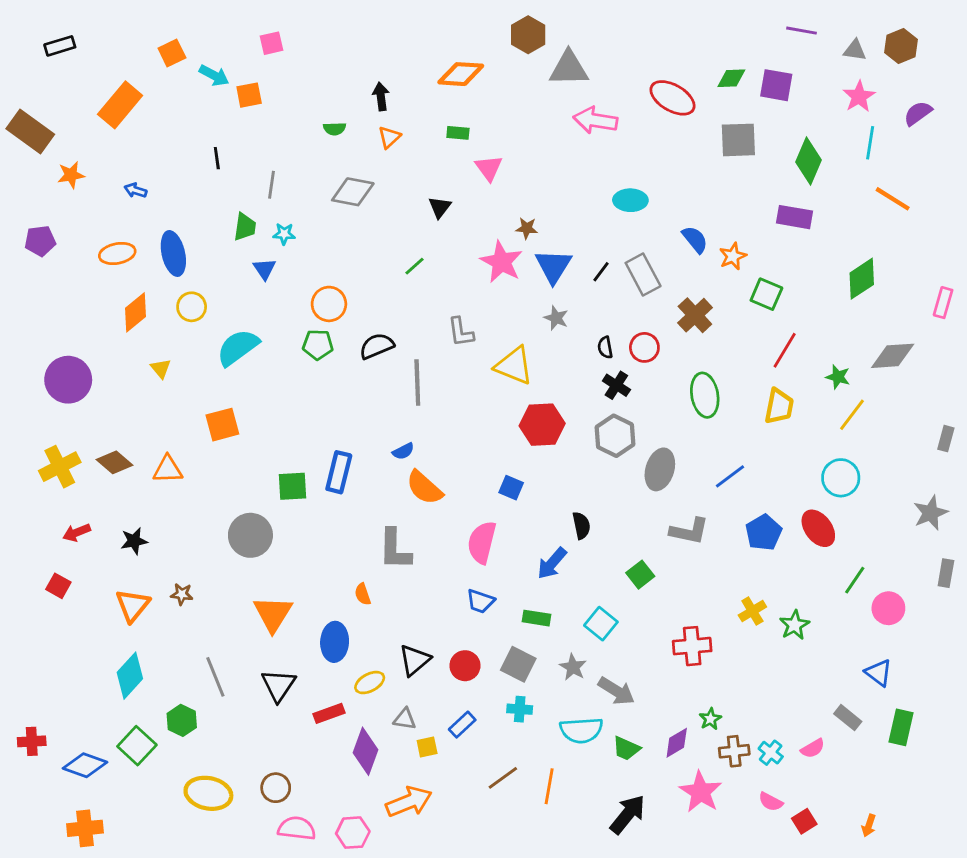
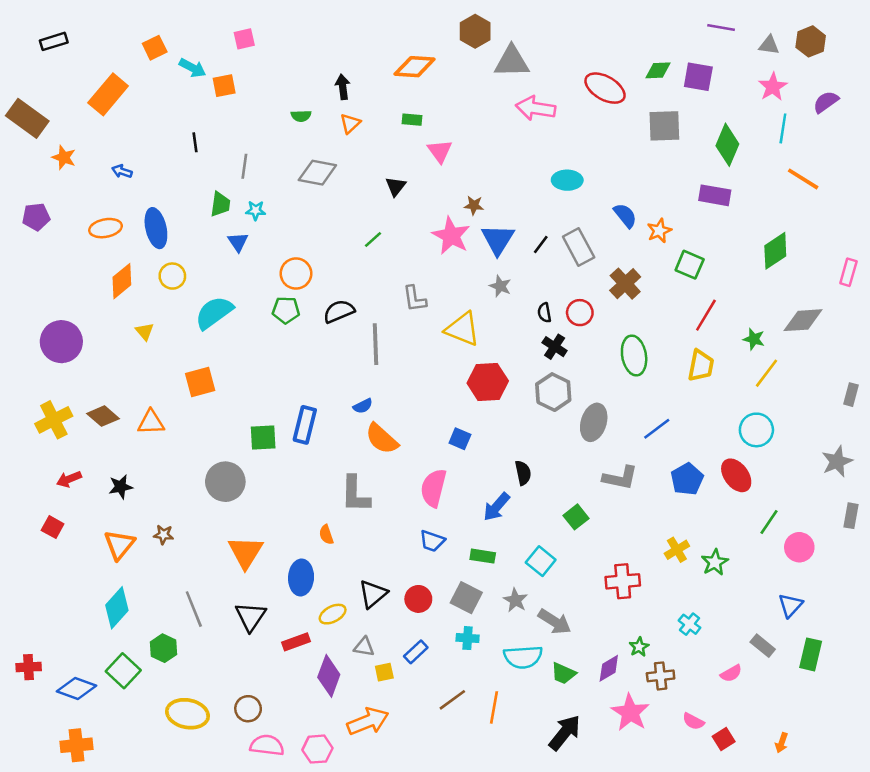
orange star: (71, 175) -> (64, 157), turned 30
blue triangle: (879, 673) -> (790, 605), turned 36
cyan cross: (771, 753) -> (690, 624), moved

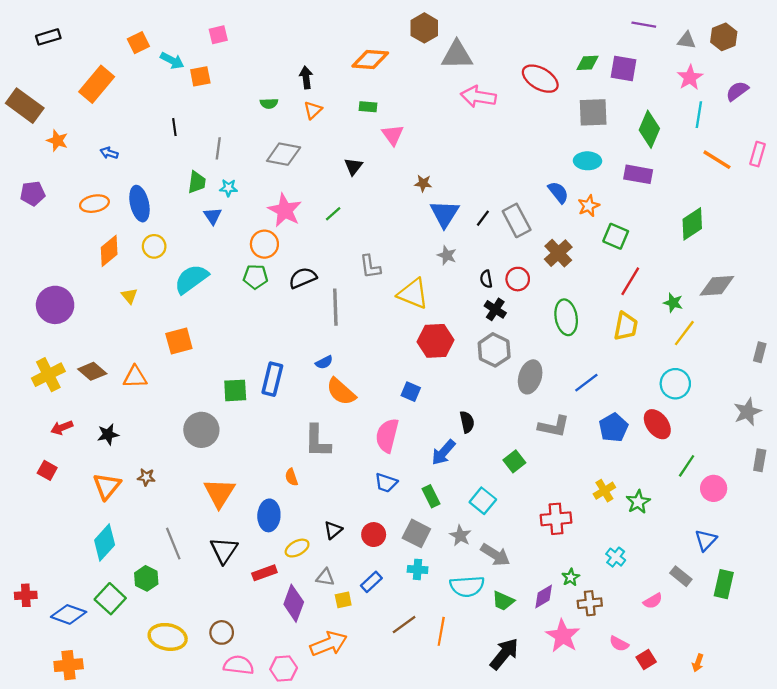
cyan ellipse: (567, 180) -> (588, 161), moved
pink star: (451, 236) -> (285, 210), moved
pink rectangle: (848, 272) -> (757, 154), moved
green rectangle: (483, 556) -> (431, 496), turned 55
black triangle: (373, 594) -> (333, 530), size x0.7

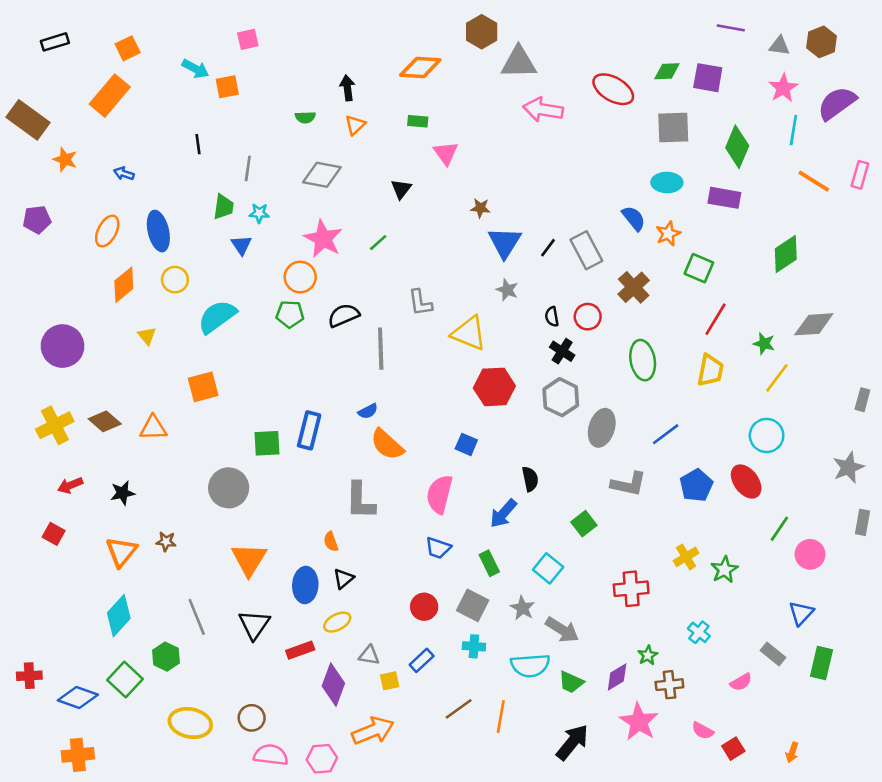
orange square: (138, 43) -> (128, 48), moved
purple semicircle: (737, 91) -> (837, 103), size x1.5
orange ellipse: (94, 204) -> (107, 231), turned -52
black triangle: (333, 530) -> (344, 579), moved

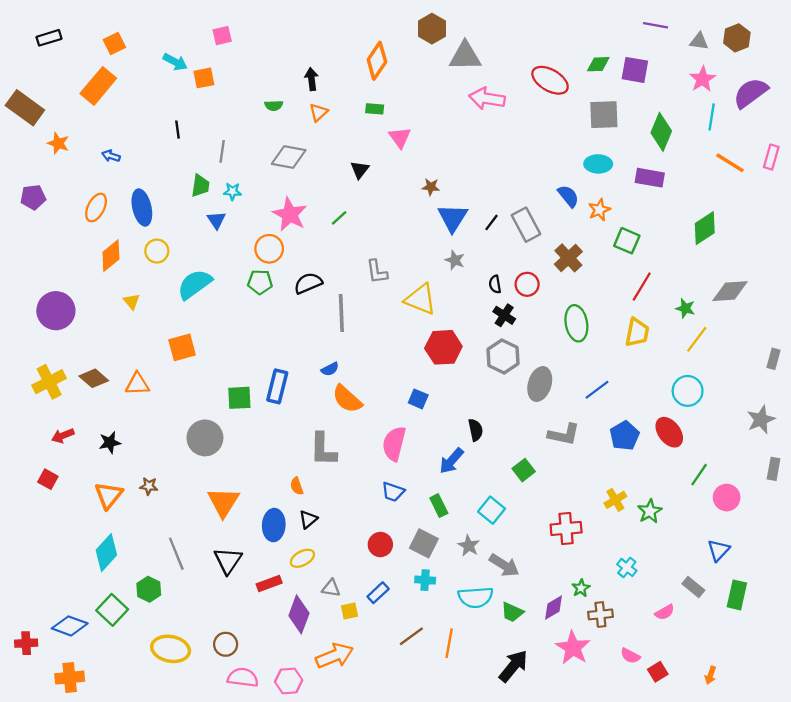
orange diamond: (420, 67) -> (377, 61), turned -60
red cross: (29, 676) -> (26, 643), moved

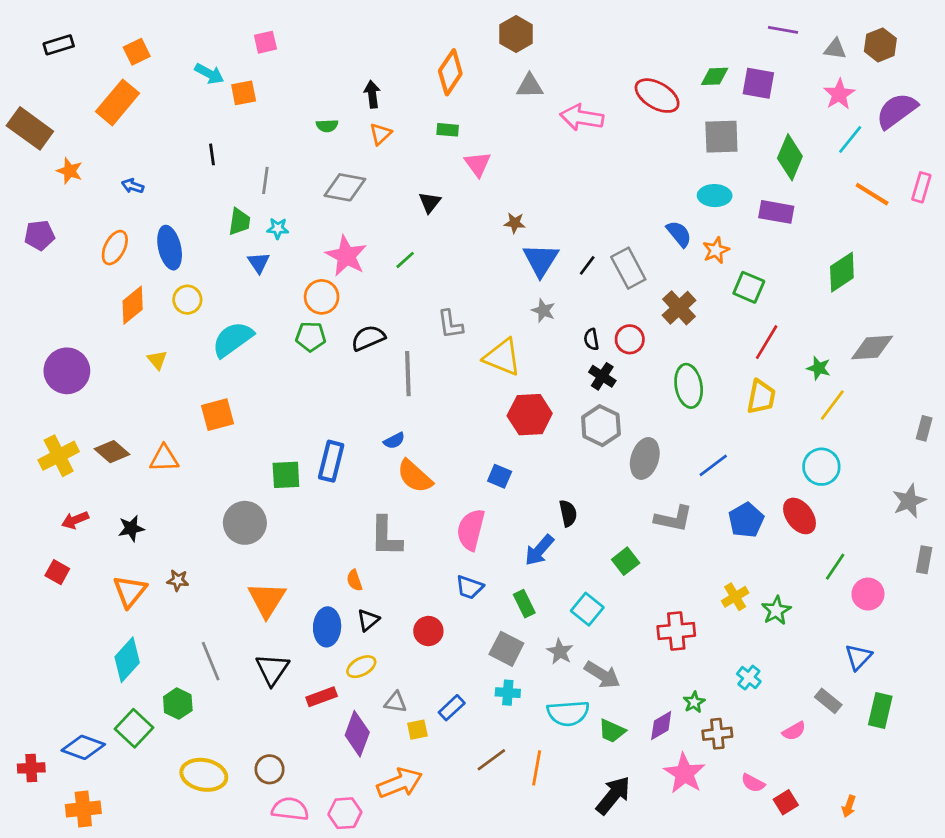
gray triangle: (465, 56) -> (530, 86), moved, size x0.7
cyan line: (712, 117) -> (850, 139), turned 30
red circle: (380, 545) -> (428, 631), moved

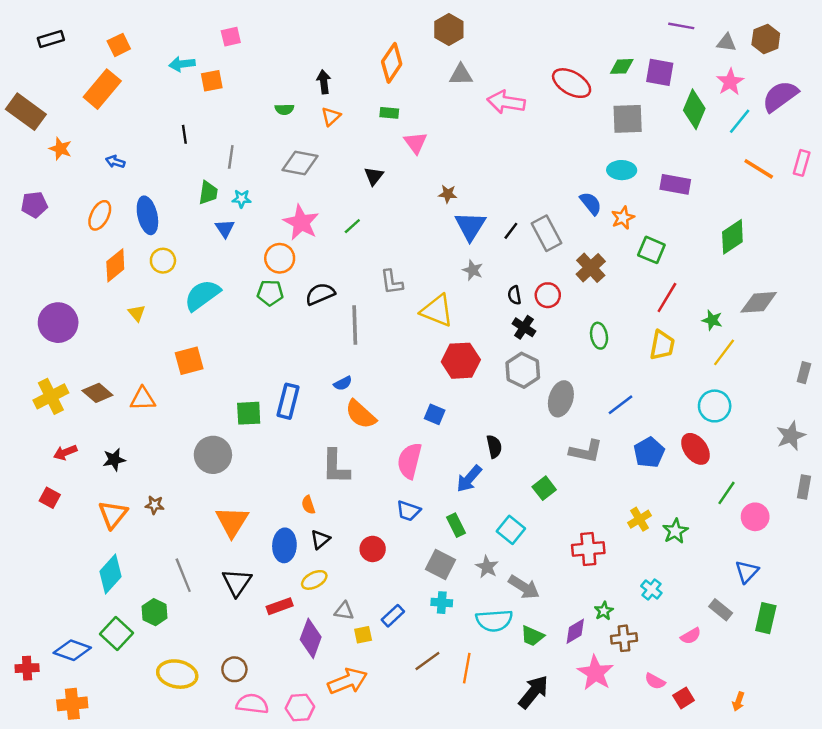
cyan arrow: (209, 74) -> (182, 64), turned 145
green diamond: (790, 157) -> (694, 109), moved
green ellipse: (689, 386) -> (599, 336), size x0.7

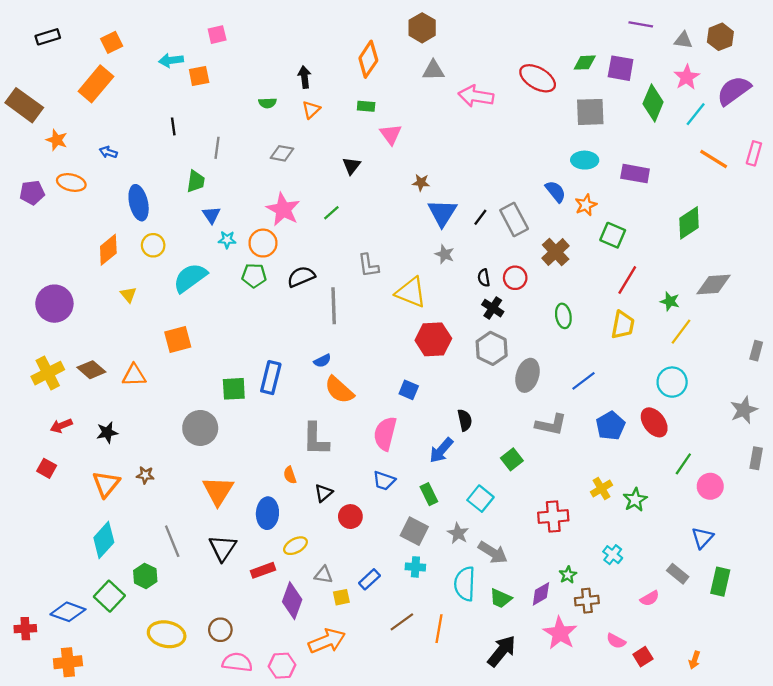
gray diamond: (300, 163) -> (282, 153), size x0.7
cyan star: (242, 199) -> (227, 240), moved
orange ellipse: (100, 215) -> (71, 183), moved, turned 76
black triangle: (320, 539) -> (323, 493), moved
cyan semicircle: (494, 620) -> (465, 584), turned 96

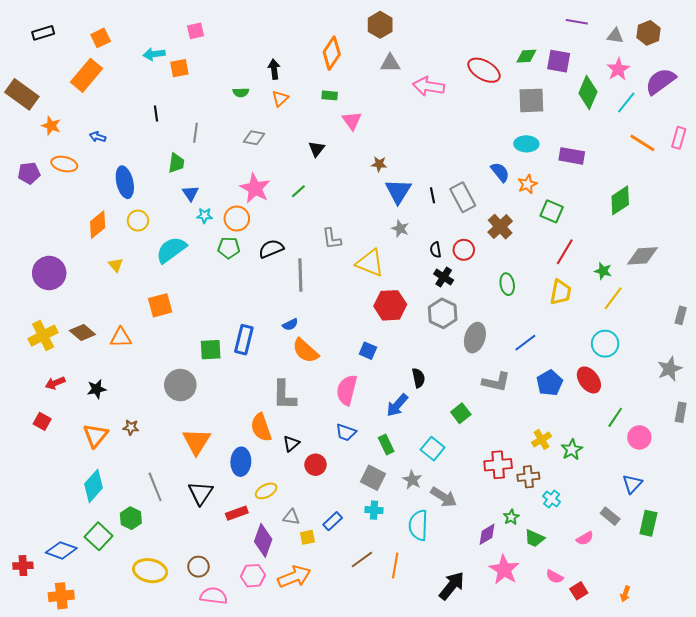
black line: (480, 217) -> (433, 195), turned -49
orange semicircle: (290, 475) -> (261, 427), size x1.8
green trapezoid: (501, 598) -> (534, 538), moved
brown cross: (587, 601) -> (528, 477), moved
pink hexagon: (282, 666) -> (253, 576), moved

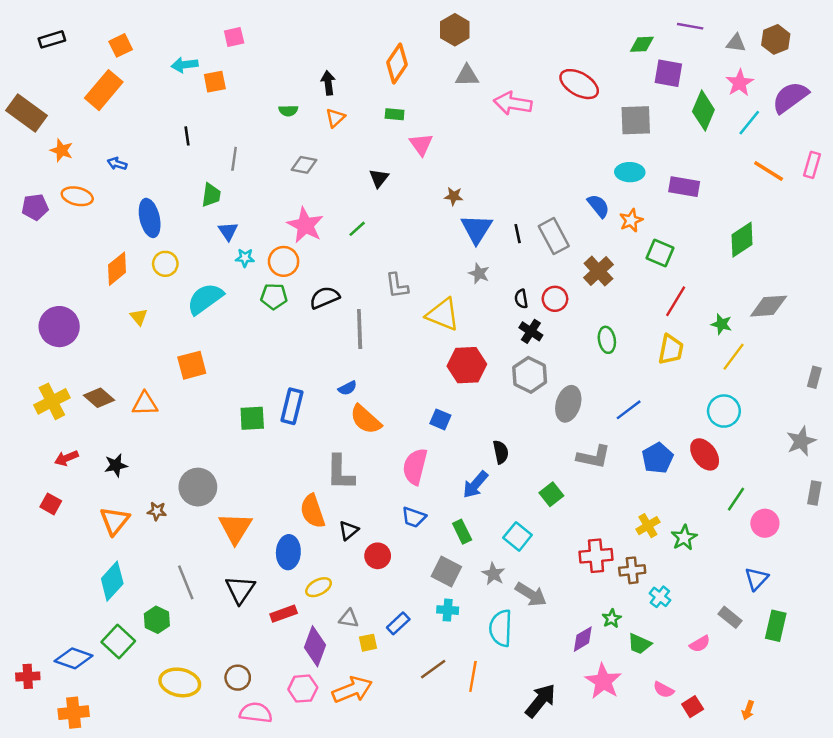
green diamond: (526, 56) -> (642, 44), moved
gray circle: (180, 385) -> (198, 487), moved

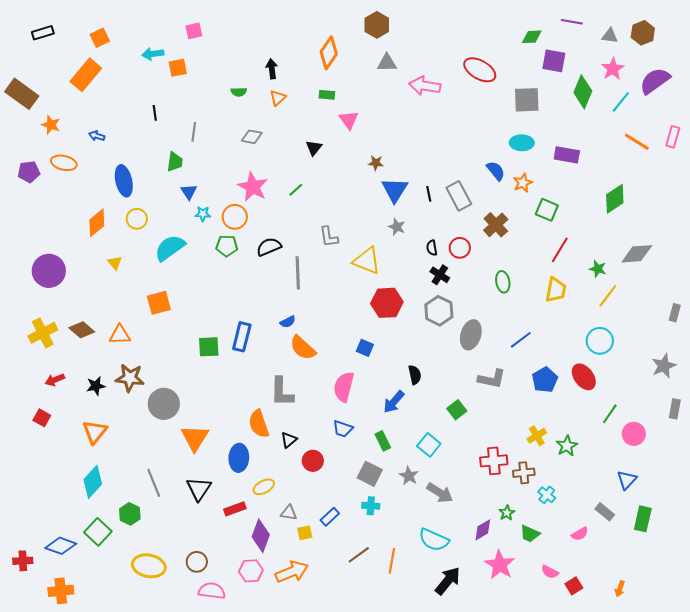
brown star: (157, 511) -> (130, 378), moved, size x1.8
cyan semicircle: (501, 628) -> (434, 540), moved, turned -68

